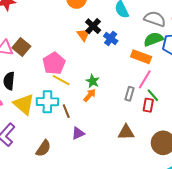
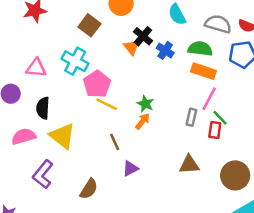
green semicircle: (153, 39) -> (200, 49), moved, turned 30
brown square: (21, 47) -> (89, 25), moved
cyan cross: (47, 102) -> (75, 61), moved, turned 30

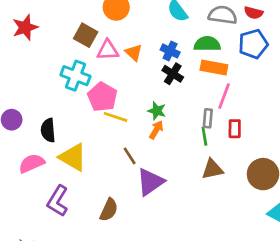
black cross: (143, 36) -> (173, 74), moved
pink triangle: (36, 68) -> (108, 50), moved
green line: (220, 118) -> (204, 136), moved, turned 42
purple triangle: (130, 168) -> (150, 182), size x1.6

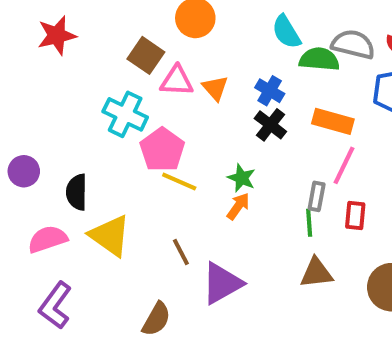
green semicircle: (207, 44) -> (319, 59), moved
brown line: (130, 156) -> (181, 252), moved
purple L-shape: (58, 201) -> (55, 305), moved

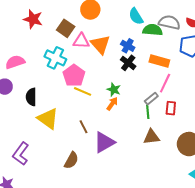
red star: (57, 35) -> (33, 19), moved, turned 30
orange triangle: (215, 88) -> (100, 45), size x1.5
gray rectangle: (317, 196) -> (151, 99), turned 40
pink semicircle: (48, 239) -> (15, 62), moved

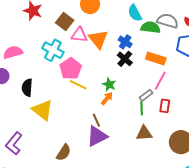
brown line: (84, 127) -> (96, 120), moved

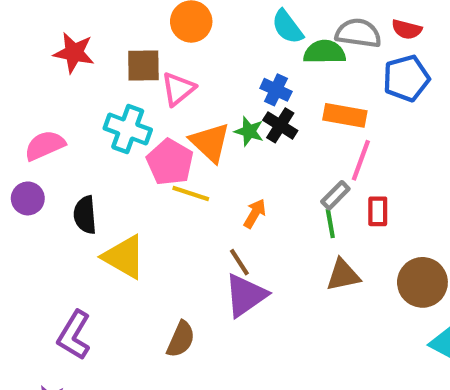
brown square: (65, 21) -> (143, 65), turned -30
pink triangle: (79, 35) -> (178, 89), turned -36
orange triangle: (98, 39) -> (210, 142), moved
green star: (109, 84) -> (249, 131), moved

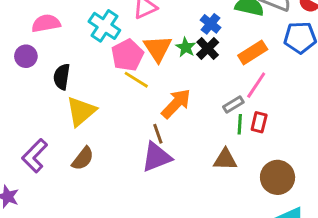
orange rectangle: (345, 115) -> (253, 52), turned -56
orange arrow: (255, 213) -> (176, 104), size x1.6
green line: (330, 223) -> (240, 124), moved
yellow triangle: (124, 257) -> (81, 111), turned 36
brown semicircle: (181, 339) -> (83, 159), moved

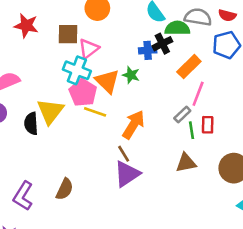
blue cross: (211, 24) -> (148, 50), turned -30
cyan cross: (104, 26) -> (77, 70), moved
black cross: (208, 48) -> (162, 44), moved, turned 30
yellow triangle: (81, 111) -> (50, 111), moved

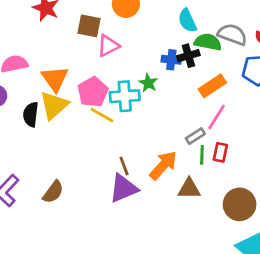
cyan cross: (77, 70) -> (125, 96), moved, turned -36
orange triangle: (107, 81) -> (55, 79), moved
orange arrow: (133, 125) -> (163, 165), moved

